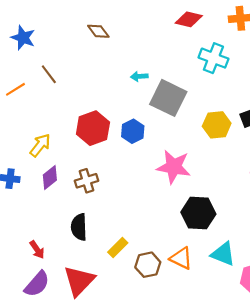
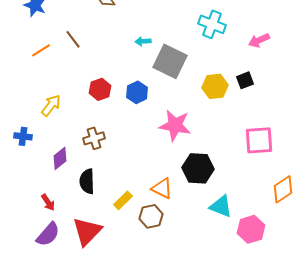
brown line: (49, 74) -> (73, 39), moved
orange line: (15, 89) -> (41, 50), moved
red hexagon: (93, 128) -> (100, 89), size x0.7
purple diamond: (50, 178) -> (60, 158), moved
orange triangle: (181, 258) -> (162, 188), moved

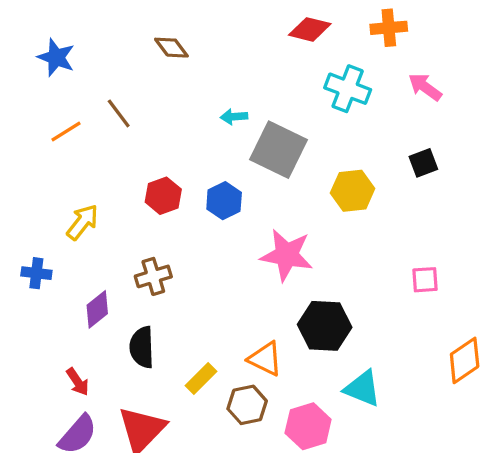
pink arrow: (259, 40) -> (425, 87), moved, turned 60
black square: (245, 80) -> (423, 163), moved
pink square: (259, 140) -> (425, 280), size x0.6
pink hexagon: (251, 229) -> (308, 426), moved

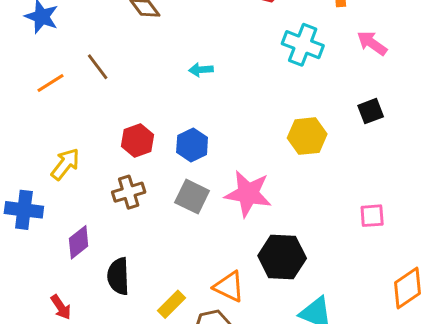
gray square: (278, 150) -> (192, 197), moved, size x0.7
blue cross: (36, 273) -> (24, 210), size x1.4
brown cross: (153, 276) -> (129, 192), moved

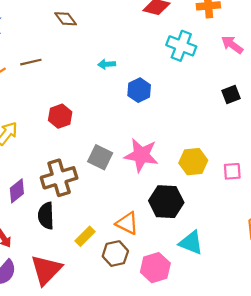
brown line: (98, 67) -> (31, 62), turned -66
yellow hexagon: (307, 136) -> (193, 162), moved
blue hexagon: (192, 145) -> (139, 90), moved
brown cross: (129, 192) -> (59, 178), moved, size x1.5

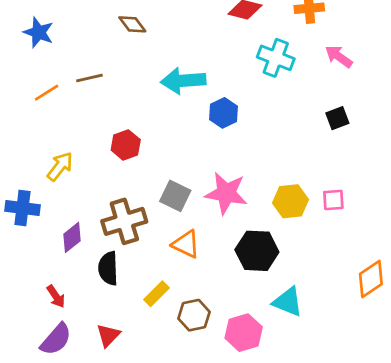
cyan arrow: (107, 64) -> (183, 81), size x2.0
pink square: (232, 171) -> (333, 200), moved
orange triangle: (127, 223) -> (186, 244), moved
red triangle: (46, 270) -> (108, 335), size x0.6

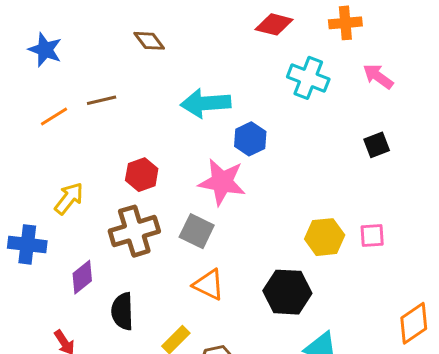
pink star: (226, 193) -> (222, 182), moved
brown cross: (124, 221) -> (134, 231), moved

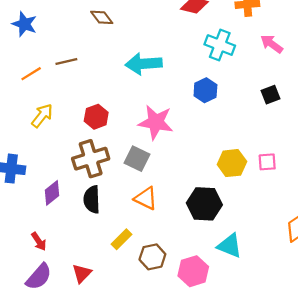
blue hexagon: (250, 139) -> (205, 90), moved
yellow arrow: (69, 198) -> (42, 116), moved
black semicircle: (122, 311) -> (92, 199), moved

